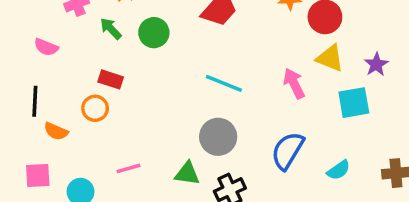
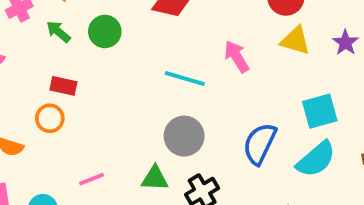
pink arrow: (294, 83) -> (237, 56), moved
cyan square: (354, 103) -> (320, 111), moved
cyan semicircle: (339, 170) -> (316, 159), size x1.6

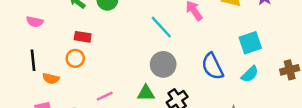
cyan line: (185, 79) -> (161, 27), turned 35
blue semicircle: (260, 144) -> (213, 66), turned -48
cyan semicircle: (316, 159) -> (250, 74), size x0.7

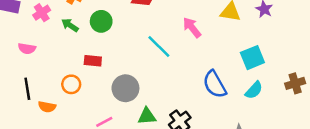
red rectangle: (83, 37) -> (93, 61), moved
gray circle: (163, 64) -> (125, 88), moved

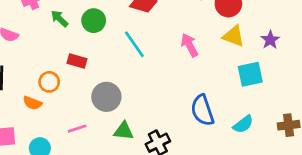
cyan line: (159, 47) -> (134, 44), moved
cyan square: (252, 58) -> (250, 74), moved
orange semicircle: (47, 107) -> (32, 103), moved

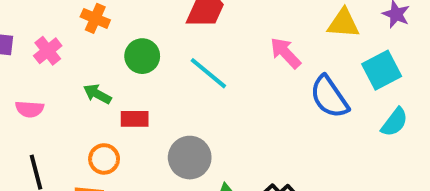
green arrow: (59, 19) -> (97, 94), moved
blue semicircle: (202, 110) -> (329, 97), moved
cyan semicircle: (243, 124) -> (395, 122), moved

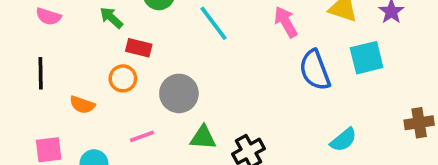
cyan semicircle: (395, 122) -> (343, 140), moved
orange circle: (104, 159) -> (123, 78), moved

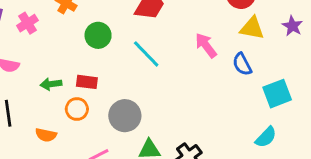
green arrow: (111, 18) -> (51, 84), moved, turned -42
cyan square: (367, 58) -> (277, 94), moved
blue semicircle: (315, 70) -> (242, 64), moved, size x0.7

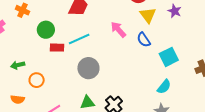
yellow triangle: (252, 28) -> (148, 15), turned 48
cyan line: (146, 54) -> (79, 39), turned -65
red rectangle: (87, 82) -> (57, 48), moved
gray circle: (125, 116) -> (88, 68), moved

